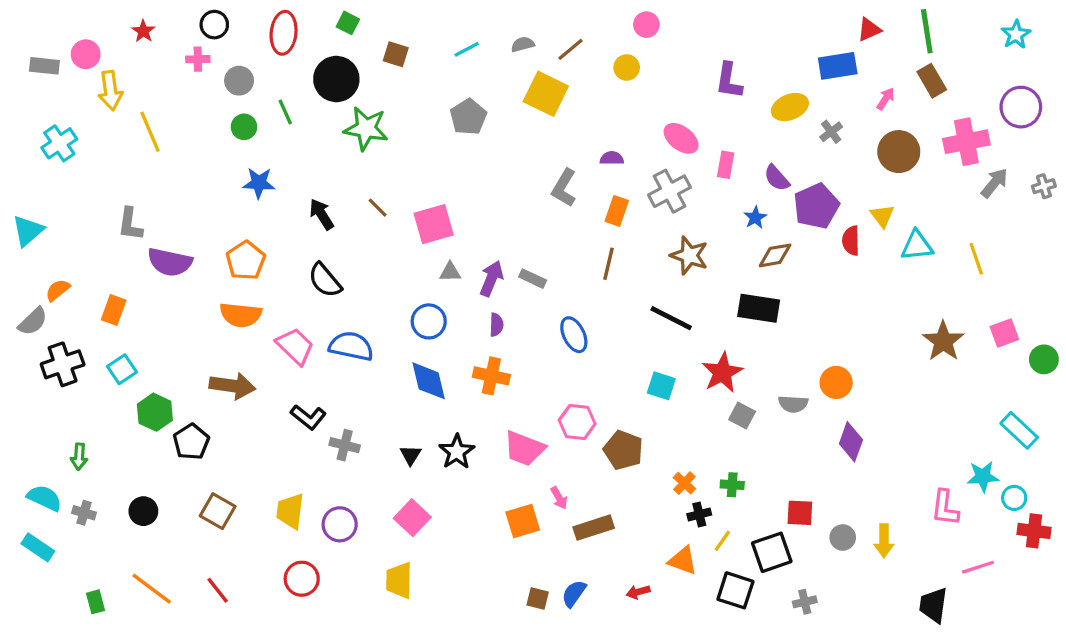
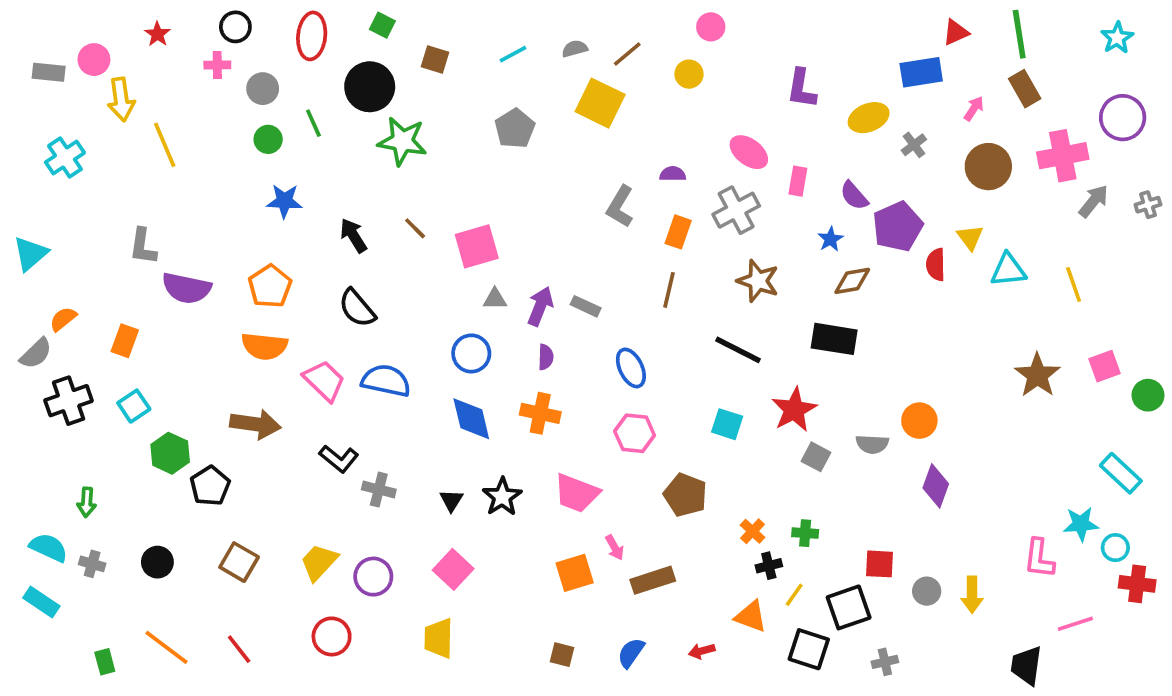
pink hexagon: (577, 422) -> (635, 433), moved
yellow trapezoid: (290, 511) -> (319, 562), turned 36
brown square: (538, 599) -> (562, 655), moved

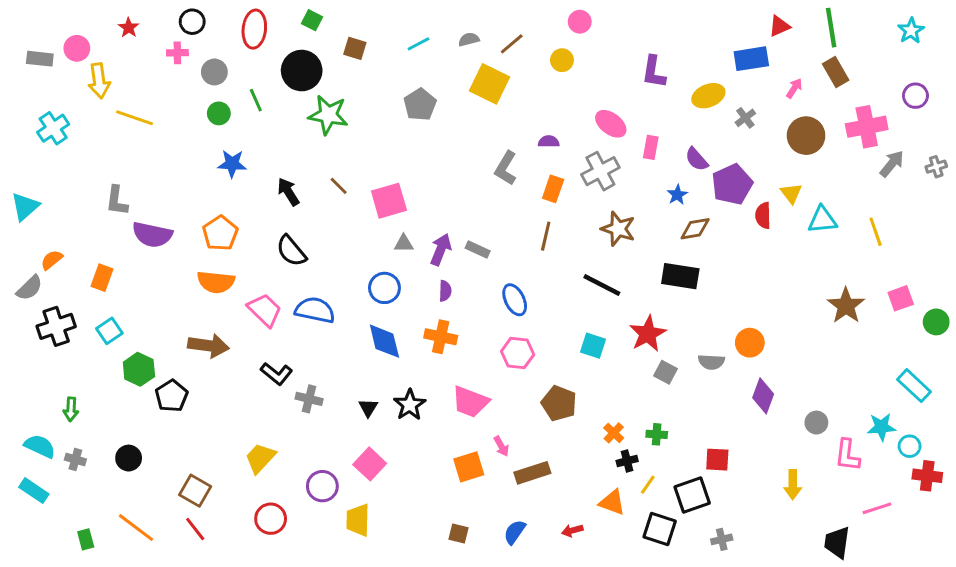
purple circle: (1123, 118) -> (915, 96), size x0.7
yellow line: (165, 145) -> (135, 118), turned -48
brown square: (239, 562) -> (195, 491), moved
purple circle: (373, 577) -> (322, 486), moved
gray circle: (927, 591) -> (816, 423), moved

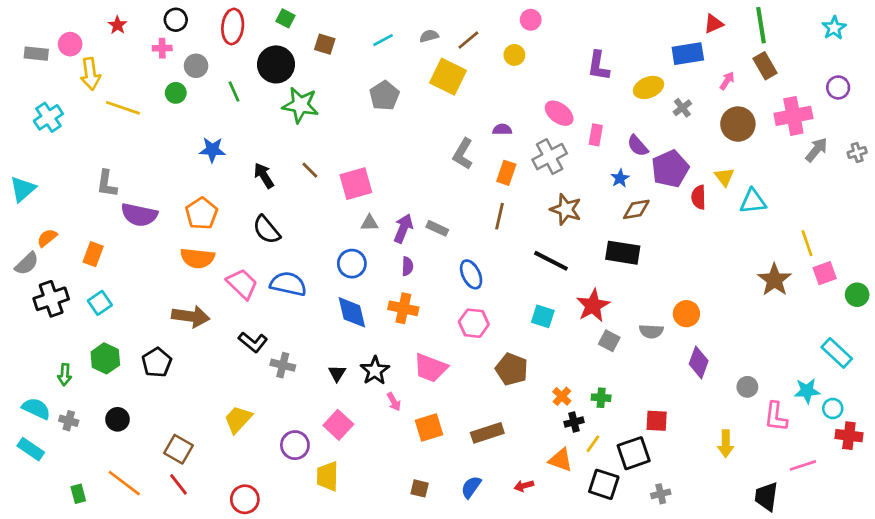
green circle: (219, 113) -> (176, 93), moved
yellow line: (876, 232) -> (807, 243), moved
green hexagon: (139, 369) -> (105, 358), moved
pink arrow: (501, 446) -> (394, 402), moved
red circle: (271, 519) -> (245, 499), moved

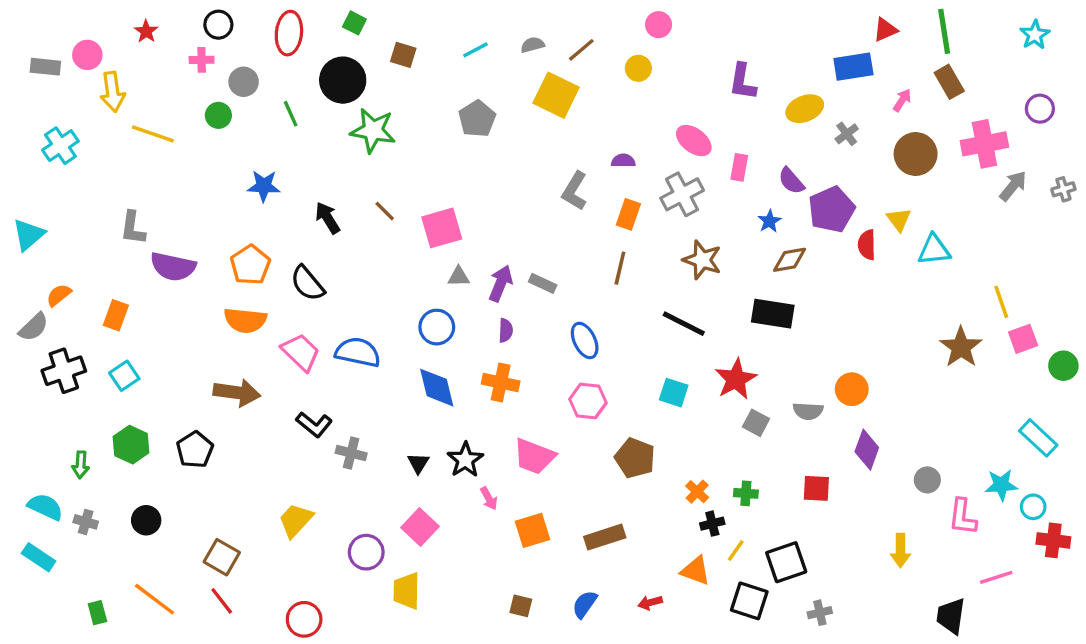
black semicircle: (267, 230) -> (307, 283), moved
red square: (657, 421) -> (816, 488), moved

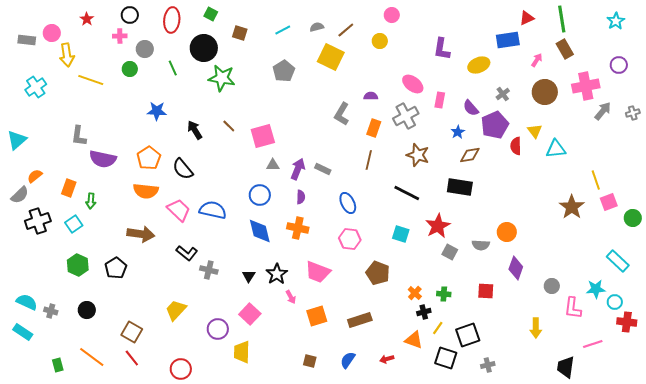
gray cross: (847, 134) -> (503, 94), moved
green arrow: (81, 465) -> (91, 201), moved

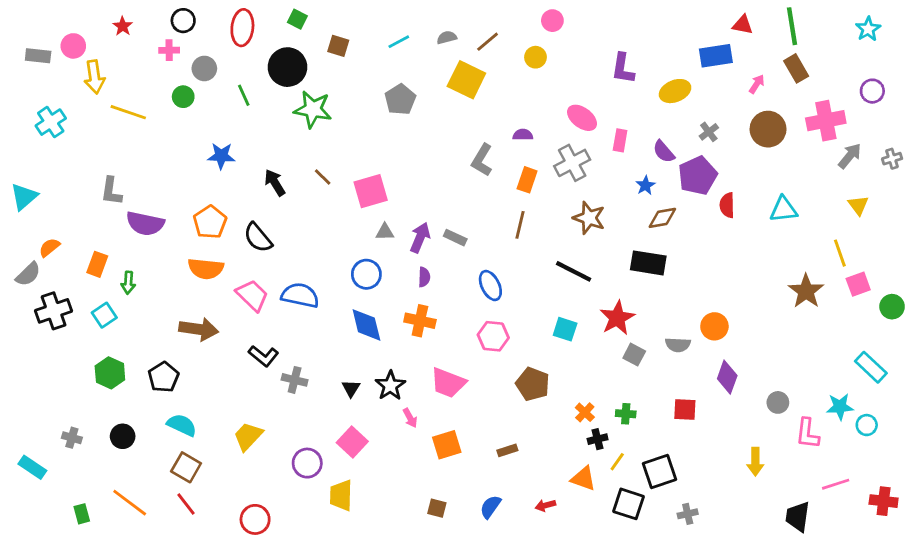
red triangle: (527, 18) -> (743, 25), turned 35
yellow triangle: (535, 131) -> (858, 205), moved
cyan semicircle: (27, 302) -> (182, 425), moved
brown rectangle: (360, 320) -> (507, 450), size x0.6
red cross: (627, 322) -> (884, 501), moved

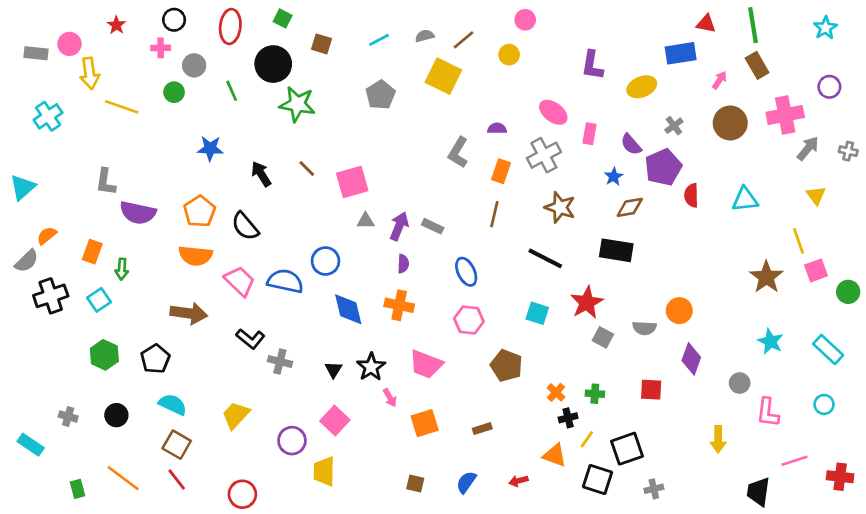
gray cross: (892, 159) -> (848, 151), turned 30
blue circle: (366, 274) -> (325, 261), moved
cyan star: (840, 407) -> (770, 341), moved, turned 30

